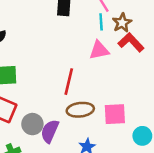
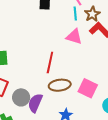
pink triangle: (99, 50) -> (74, 37), turned 30
pink square: (115, 114) -> (88, 88), turned 30

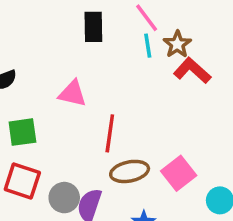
pink triangle: (74, 37) -> (72, 94), moved
pink square: (88, 88) -> (179, 173), turned 30

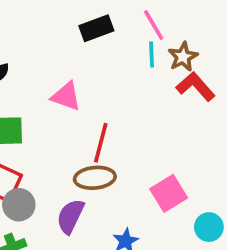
black rectangle: (93, 27) -> (96, 28), turned 64
brown ellipse: (130, 171) -> (95, 178), moved
gray circle: (64, 198) -> (19, 205), moved

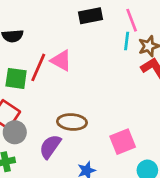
red line: (101, 143) -> (38, 67), moved

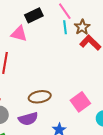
pink triangle: (61, 61) -> (19, 34), moved
purple semicircle: (50, 147) -> (28, 119), turned -126

